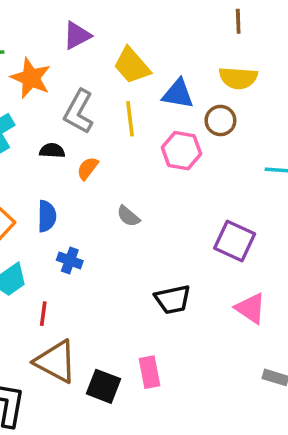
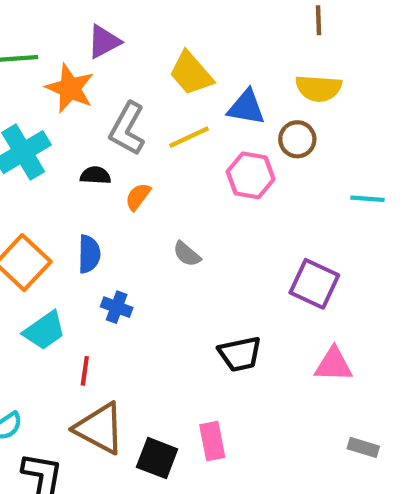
purple triangle: (77, 35) -> (104, 42), moved
yellow line: (130, 119) -> (189, 137), turned 72
pink triangle: (251, 308) -> (333, 365), turned -32

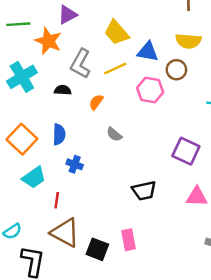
orange semicircle: (138, 197) -> (96, 102), moved

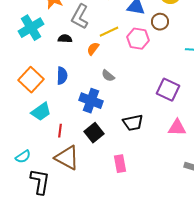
yellow line: (115, 69) -> (109, 32), moved
blue cross: (75, 164) -> (91, 101), moved, size x1.6
black square: (97, 249) -> (94, 133), moved, turned 30

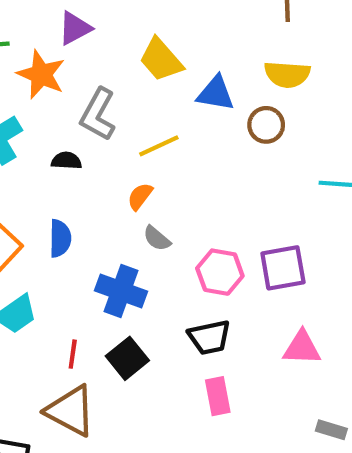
pink hexagon: (138, 39) -> (220, 272), moved
orange semicircle: (93, 49) -> (140, 196), moved
purple square: (168, 90) -> (283, 268), turned -35
red line: (60, 131) -> (73, 354), moved
pink rectangle: (120, 164) -> (218, 396), moved

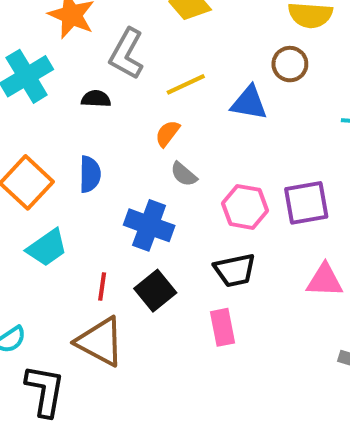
blue triangle: (216, 93) -> (249, 103), moved
pink rectangle: (218, 396) -> (223, 327), moved

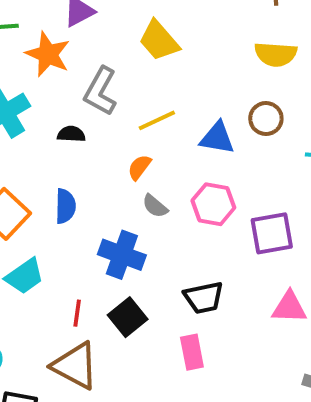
brown circle: (290, 64) -> (266, 119), moved
pink hexagon: (245, 207) -> (213, 204), moved

